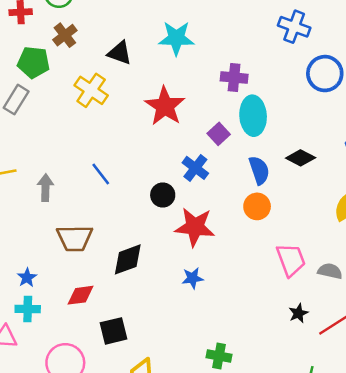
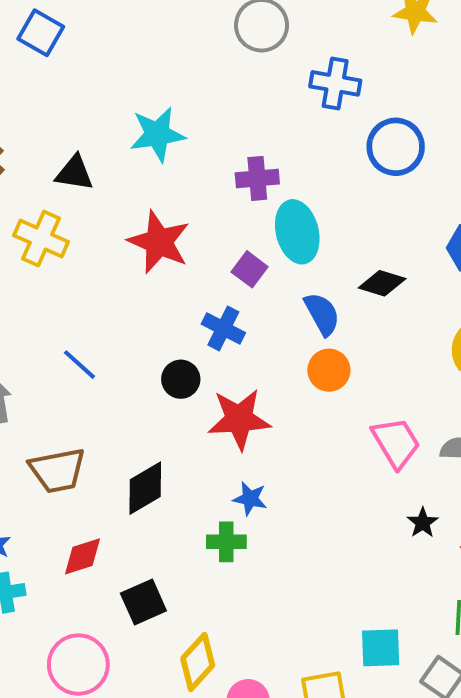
blue star: (193, 278) -> (250, 499), turned 30
green cross: (219, 356) -> (226, 542), moved

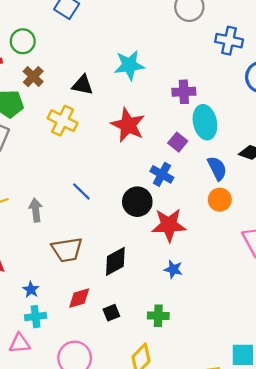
black circle: (181, 379) -> (137, 202), size x1.4
green cross: (226, 542) -> (158, 316), moved
black square: (143, 602) -> (111, 313), moved, size x0.7

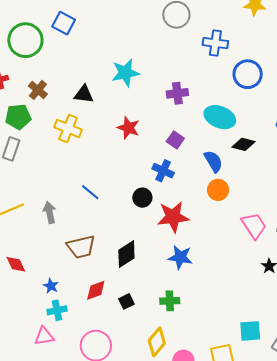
green circle: (23, 41) -> (25, 40), moved, size x1.5
cyan ellipse: (205, 122) -> (220, 117), moved, turned -52
red star: (128, 125) -> (128, 128), size x0.7
black circle: (137, 202) -> (142, 198), size x0.7
blue star: (173, 269) -> (180, 257), size x1.4

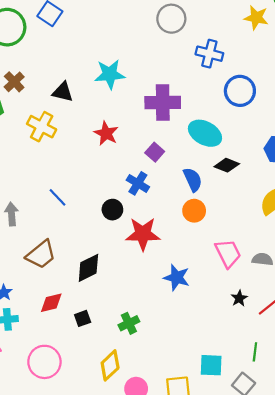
purple cross: (177, 93) -> (163, 103), size x1.5
brown trapezoid: (81, 247) -> (41, 254), turned -32
blue star: (180, 257) -> (177, 278), moved
green cross: (170, 301) -> (129, 323), turned -30

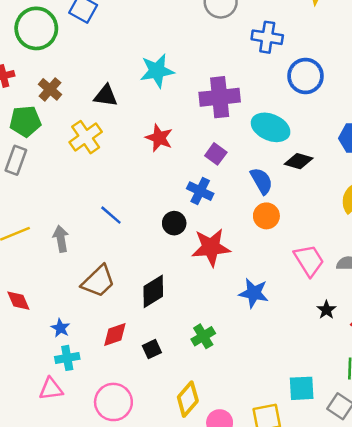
yellow cross: (42, 127) -> (86, 137), turned 32
green cross: (129, 323) -> (203, 336), moved

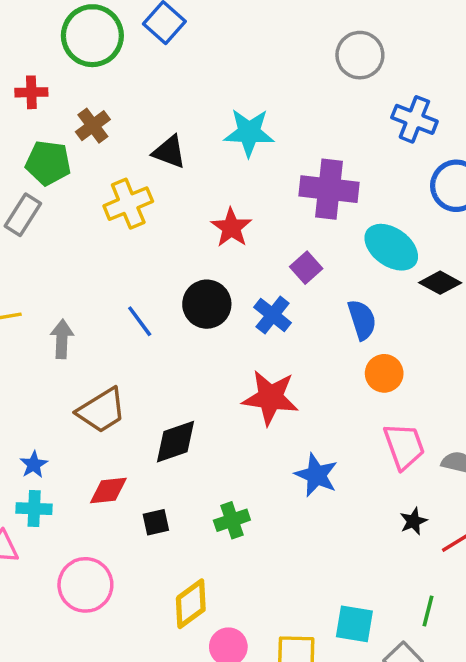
black diamond: (299, 161) -> (440, 283), moved
orange circle: (266, 216) -> (384, 373), moved
black circle: (174, 223) -> (207, 304), moved, size x1.4

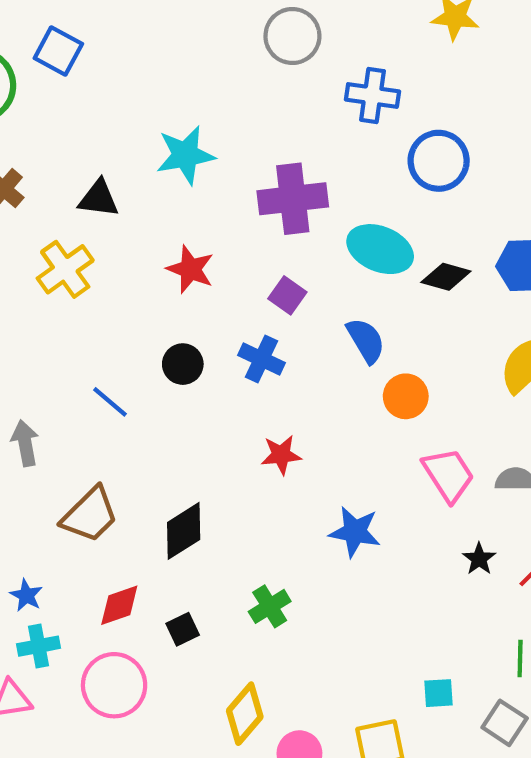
black circle: (207, 304) -> (183, 364), size x0.7
red star: (270, 398) -> (281, 455), size x0.6
pink circle: (85, 585) -> (114, 685), moved
cyan square: (354, 624) -> (439, 693), size x0.7

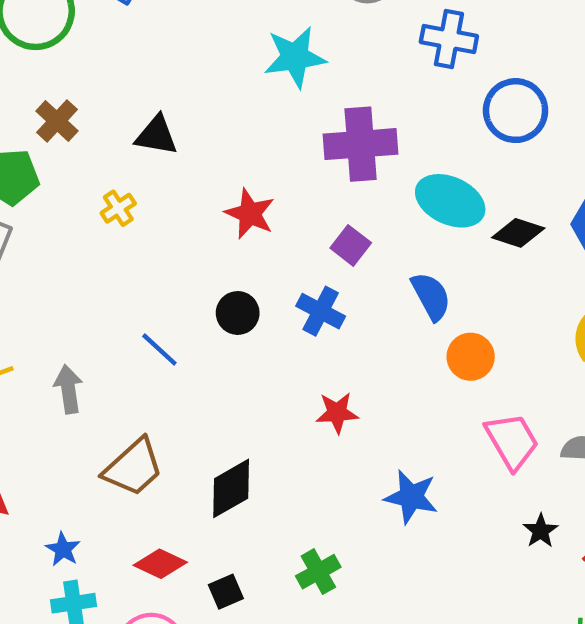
cyan star: (185, 155) -> (295, 57), moved
yellow cross: (65, 269) -> (118, 208), size x0.6
red diamond: (119, 605) -> (160, 564), turned 42

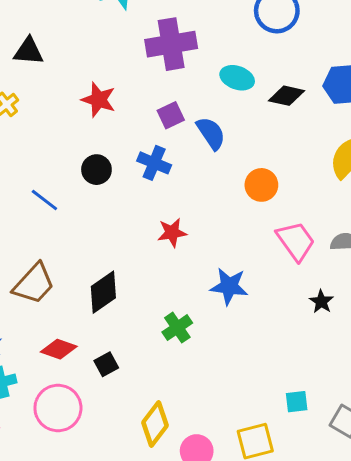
cyan ellipse: (450, 201) -> (237, 78), size x0.7
purple square: (351, 245) -> (171, 115), turned 32
blue semicircle: (431, 296) -> (211, 133), moved
green cross: (318, 572) -> (177, 328), moved

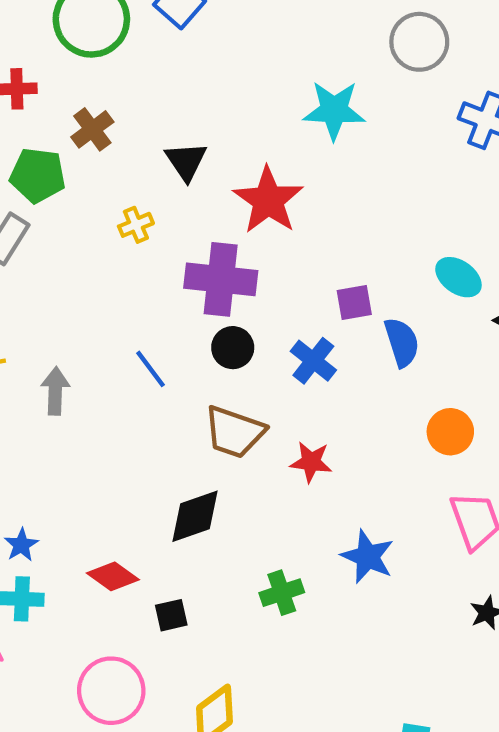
purple cross: (171, 44) -> (221, 279), moved
black triangle: (29, 51) -> (186, 161), turned 36
red star: (99, 100) -> (268, 200), moved, size x1.4
brown trapezoid: (34, 284) -> (234, 432), moved, turned 51
pink circle: (58, 408) -> (111, 691), moved

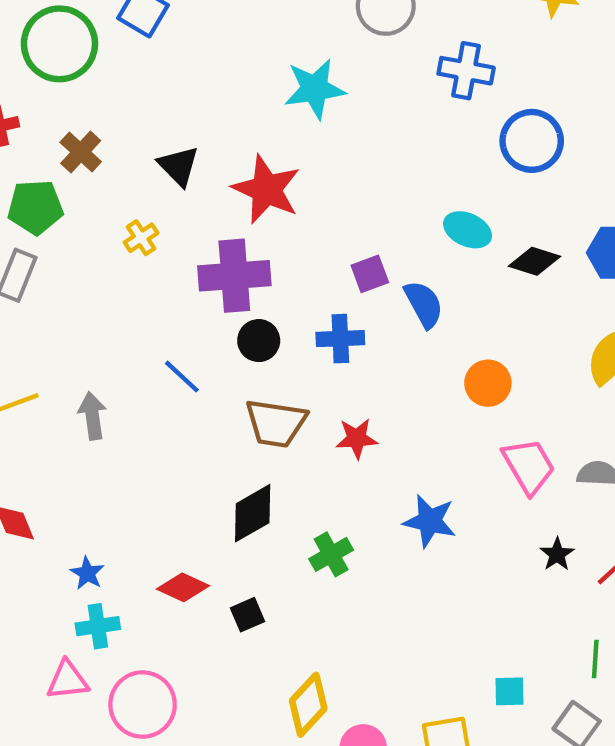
blue cross: (313, 361) -> (340, 339), turned -30
green cross: (282, 593) -> (331, 554), moved
pink circle: (111, 691) -> (143, 705), moved

